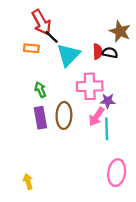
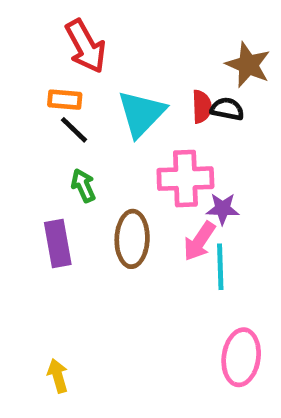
black line: (52, 37) -> (74, 130), moved
purple rectangle: (40, 118) -> (58, 244), moved

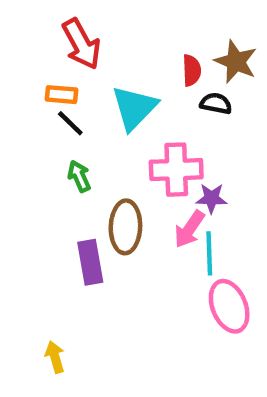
red semicircle: (202, 107) -> (192, 70), moved
purple rectangle: (58, 244) -> (90, 262), moved
pink ellipse: (241, 357) -> (229, 306), moved, turned -30

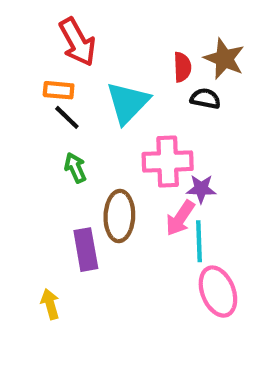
yellow arrow: (55, 357) -> (50, 304), moved

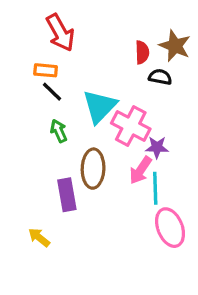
cyan triangle: (128, 103) -> (100, 106), moved
pink cross: (168, 161) -> (131, 126), turned 30
yellow arrow: (50, 304) -> (39, 237), turned -35

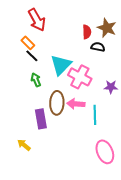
orange rectangle: (46, 70) -> (28, 43), turned 40
purple star: (157, 147) -> (111, 87), moved
pink arrow: (141, 170) -> (76, 104), moved, turned 60
pink ellipse: (170, 228) -> (105, 152), moved

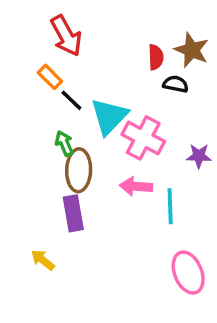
black line: (32, 56) -> (71, 100), moved
brown ellipse: (57, 103) -> (79, 170), moved

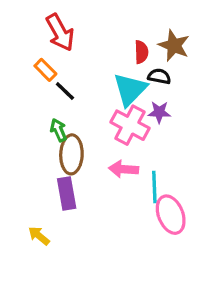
cyan triangle: (109, 116) -> (130, 89), moved
purple star: (199, 156) -> (159, 112), moved
pink ellipse: (188, 273) -> (171, 215), moved

